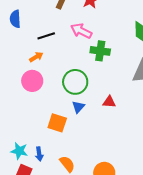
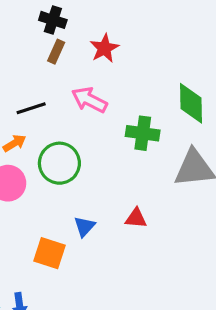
green cross: (100, 51) -> (143, 133), moved
green circle: (75, 82) -> (59, 163), moved

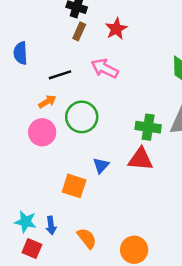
green cross: (143, 133) -> (148, 127), moved
red triangle: (136, 218) -> (140, 159), size x1.5

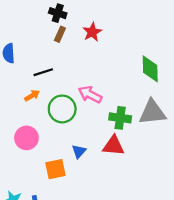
pink arrow: (105, 68) -> (90, 94), moved
pink circle: (42, 132) -> (26, 138), moved
orange square: (74, 186) -> (55, 169), turned -30

